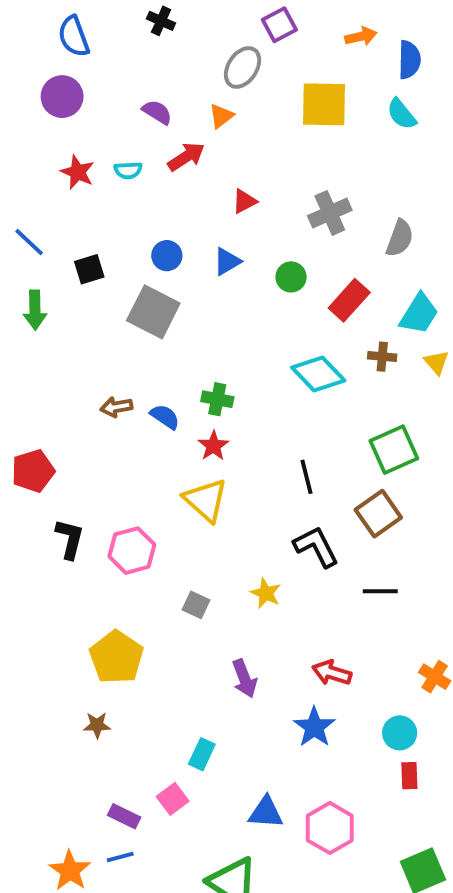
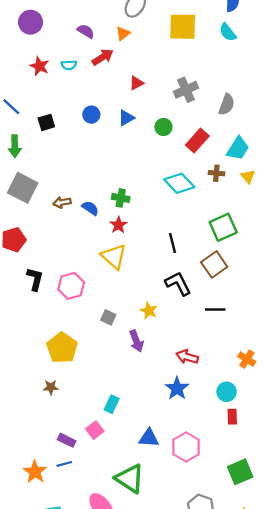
gray square: (153, 312) -> (23, 188), moved
purple arrow: (244, 679) -> (136, 341), moved

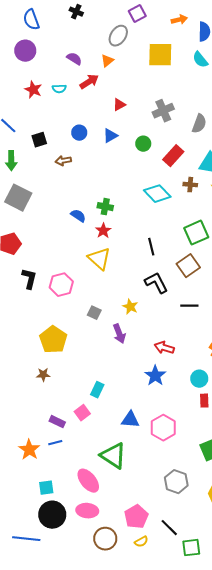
brown arrow: (62, 202) -> (63, 161), moved

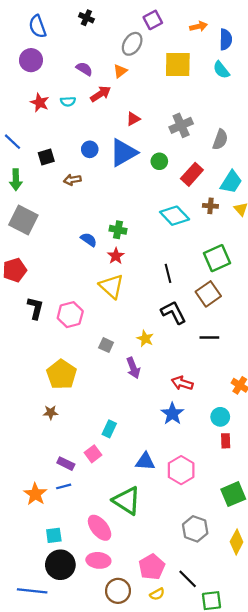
blue triangle: (110, 136) -> (123, 153), size x1.8

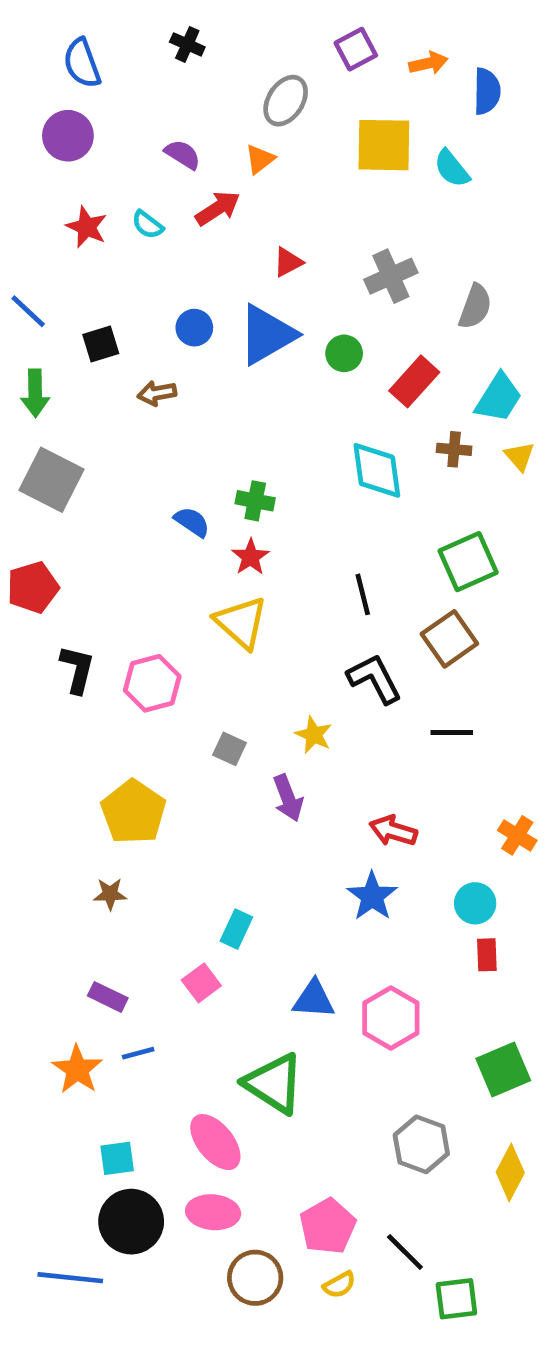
purple square: (153, 20) -> (356, 49), moved
cyan semicircle: (221, 70) -> (452, 168), moved
cyan semicircle: (68, 101) -> (148, 225), turned 40
cyan diamond: (175, 216) -> (377, 470), turned 36
purple rectangle: (66, 464) -> (108, 997), moved

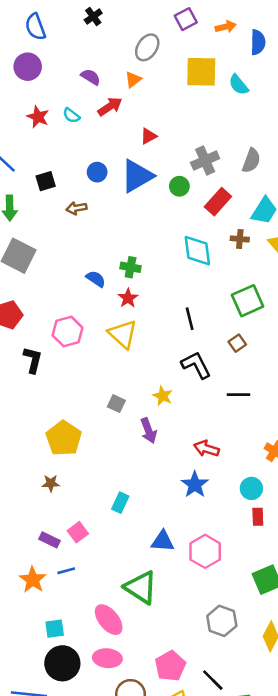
black cross: (187, 44) -> (93, 17), turned 30
gray cross: (391, 276) -> (205, 161), moved
brown square: (449, 639) -> (237, 343), size x0.6
pink hexagon: (152, 683) -> (68, 332), moved
pink square: (201, 983) -> (78, 532), moved

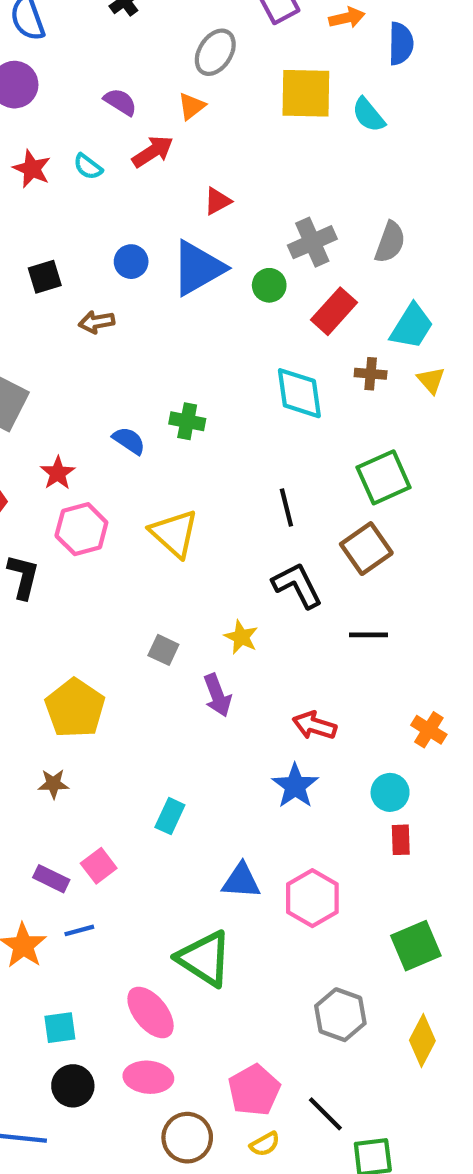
red star: (128, 298) -> (58, 473), moved
brown square: (237, 343) -> (366, 549), size x1.6
black circle: (62, 663) -> (73, 1086), size x0.7

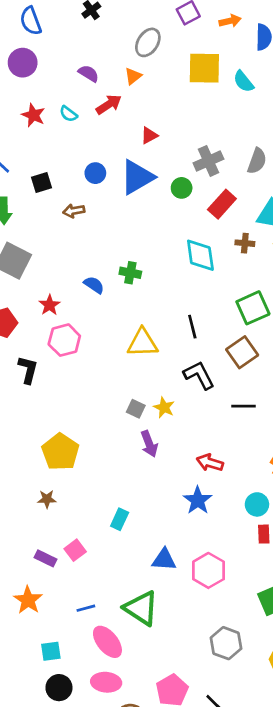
yellow triangle: (174, 533) -> (142, 343), moved, turned -44
gray square: (163, 650) -> (136, 409), moved
blue line: (79, 930) -> (86, 608), moved

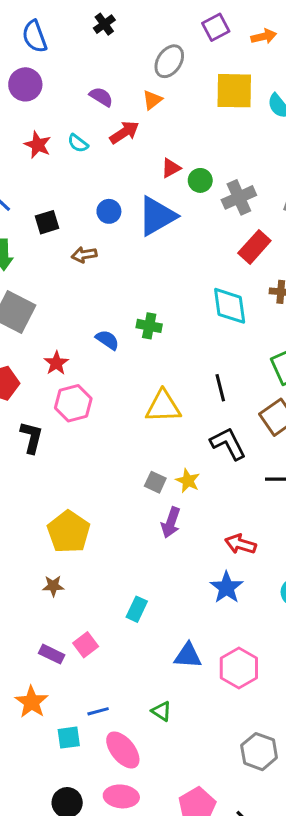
green circle: (182, 188) -> (200, 180), moved
purple arrow: (149, 444) -> (171, 522), turned 40
green triangle: (141, 608) -> (162, 711), size x0.5
cyan square: (51, 651) -> (69, 738), moved

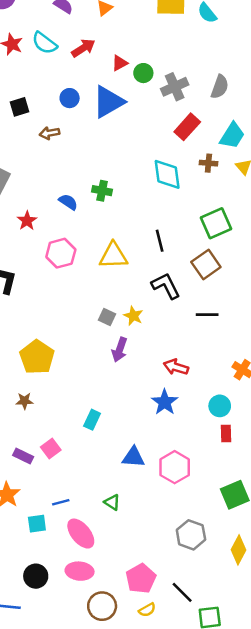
red arrow: (124, 132) -> (83, 48), moved
cyan semicircle: (78, 143) -> (44, 43), size x1.5
pink hexagon: (73, 403) -> (61, 253), moved

